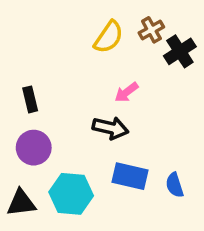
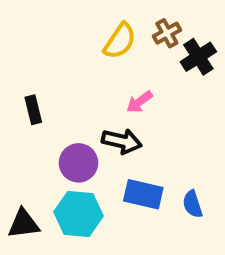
purple circle: (34, 148) -> (79, 163), moved

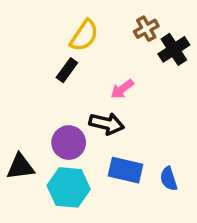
yellow semicircle: (120, 41) -> (84, 36), moved
black rectangle: (33, 110) -> (67, 70), moved, turned 50
black triangle: (23, 224) -> (20, 167), moved

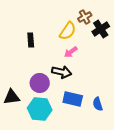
yellow semicircle: (84, 36) -> (68, 31), moved
black rectangle: (67, 70) -> (31, 40), moved, turned -40

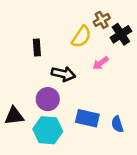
pink arrow: (71, 52) -> (101, 63), moved
black arrow: (62, 72) -> (63, 74), moved

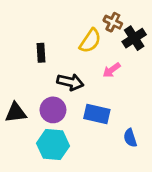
brown cross: (102, 20) -> (113, 22), turned -35
black triangle: (14, 116) -> (16, 113), moved
blue rectangle: (87, 118) -> (97, 114), moved

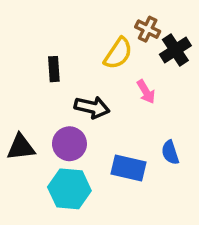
pink arrow: (112, 70) -> (146, 92), turned -84
blue rectangle: (97, 114) -> (129, 168), moved
blue semicircle: (130, 138) -> (170, 152), moved

